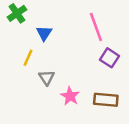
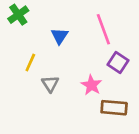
blue triangle: (44, 33) -> (60, 36), moved
pink star: (70, 96) -> (91, 85), moved

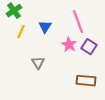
yellow line: (30, 62) -> (21, 32), moved
pink star: (91, 85) -> (69, 45), moved

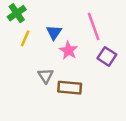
pink star: (69, 45) -> (68, 50), moved
brown rectangle: (86, 81) -> (70, 88), moved

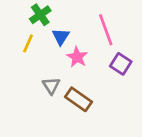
green cross: (17, 13) -> (40, 15), moved
brown rectangle: (70, 88) -> (78, 99), turned 30

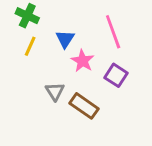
green cross: (40, 15) -> (27, 16), moved, turned -30
purple square: (121, 64) -> (116, 75), moved

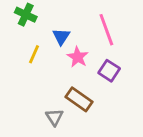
yellow line: (30, 46) -> (34, 54), moved
gray triangle: (55, 91) -> (54, 117), moved

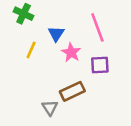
purple square: (109, 71) -> (100, 65), turned -36
brown rectangle: (79, 99) -> (72, 91), turned -60

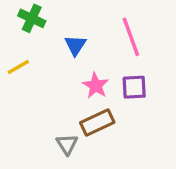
yellow line: (31, 50) -> (18, 67), moved, turned 36
pink star: (71, 52) -> (96, 86), moved

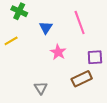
purple square: (134, 87) -> (95, 57), moved
brown rectangle: (97, 122) -> (82, 79), moved

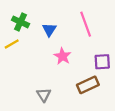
green cross: (19, 11) -> (20, 22), moved

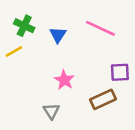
pink line: (86, 24) -> (100, 28), turned -45
pink star: (62, 56) -> (64, 80), moved

